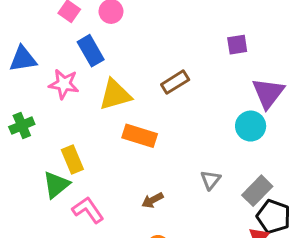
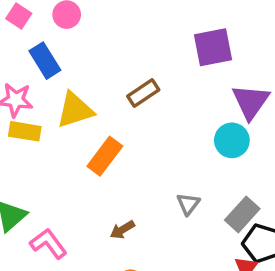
purple square: (237, 45) -> (213, 47), size x1.6
orange rectangle: (140, 136) -> (105, 156), turned -68
yellow rectangle: (72, 159) -> (25, 131), moved, turned -56

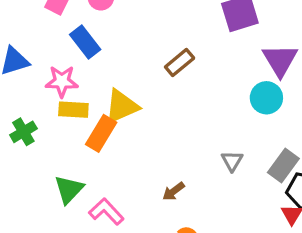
yellow triangle: (75, 110) -> (122, 106), moved
orange rectangle: (105, 156) -> (101, 133), moved

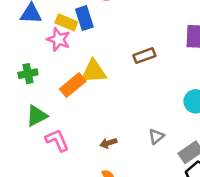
yellow rectangle: (73, 110) -> (66, 22), moved
green cross: (23, 132) -> (28, 74), moved

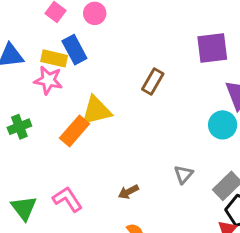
brown rectangle: (144, 56) -> (153, 81), turned -30
green triangle: (37, 116) -> (24, 208), moved, turned -30

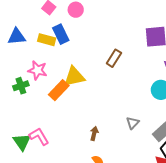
pink star: (48, 80) -> (37, 70), moved
brown arrow: (128, 192) -> (94, 133), turned 128
pink L-shape: (67, 199) -> (39, 136), moved

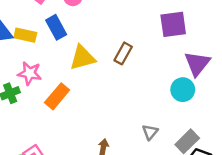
yellow rectangle: (47, 40) -> (25, 35), moved
yellow triangle: (74, 77) -> (82, 58), moved

